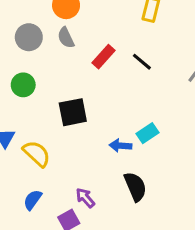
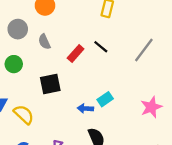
gray semicircle: (66, 38) -> (44, 42), moved
red rectangle: (104, 57) -> (76, 53), moved

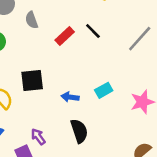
black square: (50, 84) -> (32, 81), moved
cyan rectangle: (105, 99) -> (104, 90), moved

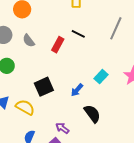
blue arrow: (70, 97) -> (77, 90), turned -40

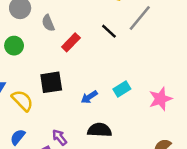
gray line: (116, 28) -> (140, 18), moved
red rectangle: (58, 45) -> (71, 42), moved
black semicircle: (92, 114) -> (100, 130), turned -66

